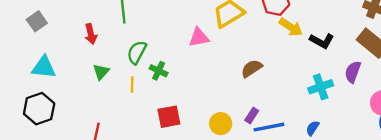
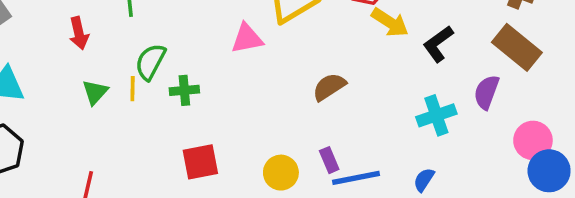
black L-shape: (322, 41) -> (438, 44), turned 115
green cross: (159, 71) -> (184, 90), turned -30
yellow line: (132, 85) -> (133, 89), moved
purple rectangle: (252, 116) -> (329, 160), turned -56

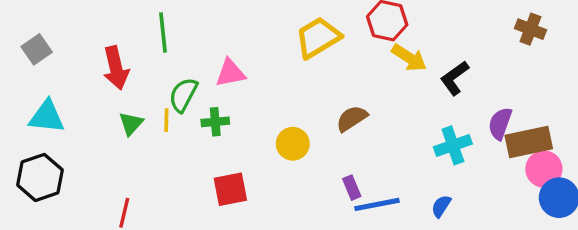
red arrow: (79, 33) -> (116, 68), size x1.4
pink triangle: (247, 39) -> (230, 73), moved
brown rectangle: (517, 47) -> (529, 142), moved, turned -51
yellow circle: (281, 173) -> (293, 144), moved

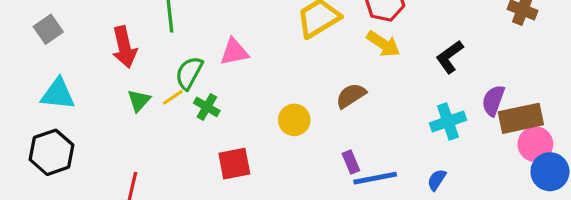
yellow arrow: (409, 58) -> (383, 44), moved
yellow line: (166, 120) -> (173, 97), turned 55
green cross: (215, 122) -> (207, 107), moved, turned 35

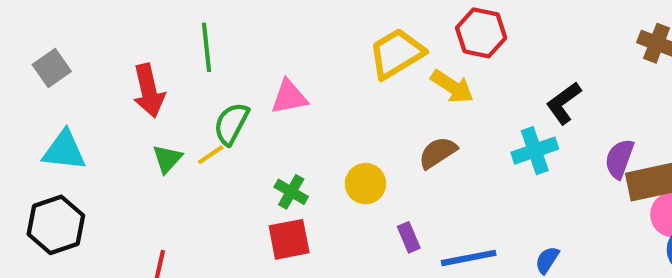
yellow arrow: (383, 44) -> (452, 87), moved
green cross: (207, 107) -> (291, 192), moved
cyan cross: (448, 122) -> (535, 151), moved
purple rectangle: (351, 162) -> (409, 237), moved

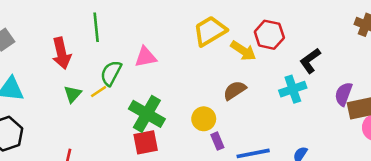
red hexagon: (481, 33) -> (269, 35), moved
yellow circle: (365, 184) -> (204, 119), moved
green cross: (291, 192) -> (147, 114), size x1.8

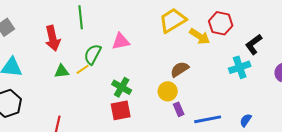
brown semicircle: (235, 90) -> (180, 69), moved
green triangle: (73, 94) -> (62, 71), turned 42
green cross: (147, 114) -> (122, 87), size x0.7

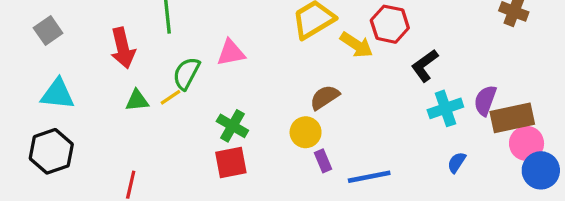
black L-shape: (254, 44) -> (425, 65), moved
cyan cross: (240, 67) -> (445, 108), moved
blue semicircle: (246, 120) -> (457, 162), moved

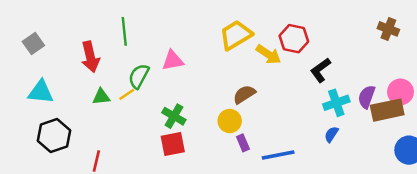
pink circle: (527, 143) -> (400, 92), moved
black hexagon: (51, 151) -> (54, 136), moved
blue semicircle: (457, 162) -> (331, 134), moved

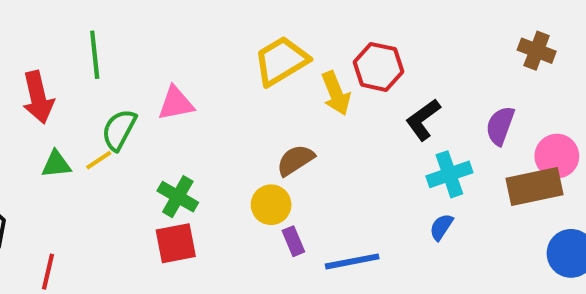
yellow arrow: (268, 54) -> (336, 93), turned 35
purple semicircle: (367, 97) -> (500, 126), moved

